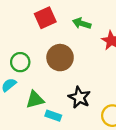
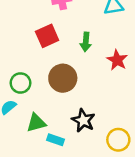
green arrow: (82, 23) -> (86, 42), turned -102

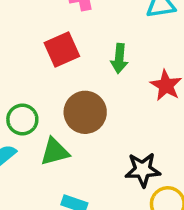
black star: (83, 120) -> (143, 170), moved, turned -30
green triangle: (36, 123) -> (55, 152), moved

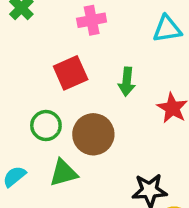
green circle: (22, 119) -> (46, 126), moved

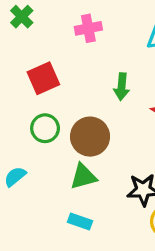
red square: (71, 73) -> (43, 78), moved
green triangle: (64, 173) -> (83, 177), moved

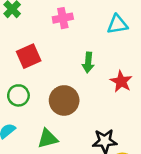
green circle: (45, 128) -> (18, 95), moved
green triangle: (83, 177) -> (48, 139), moved

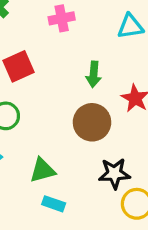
brown circle: (64, 100) -> (92, 122), moved

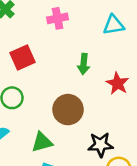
brown circle: (92, 122) -> (68, 110), moved

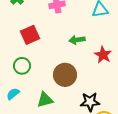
green arrow: (84, 64) -> (77, 40), turned 77

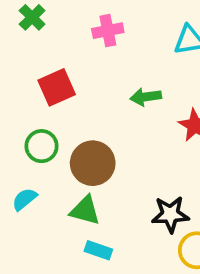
brown circle: (65, 75) -> (93, 163), moved
green triangle: (45, 100) -> (85, 211), turned 30

